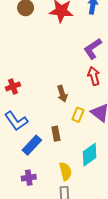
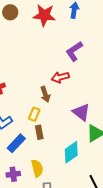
red arrow: (94, 76) -> (60, 77), moved, turned -90
yellow rectangle: (78, 115) -> (34, 114), moved
yellow semicircle: (65, 171) -> (37, 168), moved

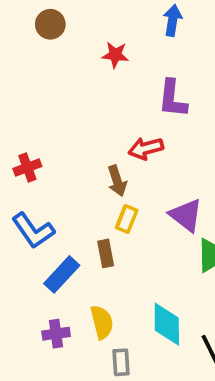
red star: (44, 15) -> (115, 55), moved, size x0.6
purple L-shape: (74, 51) -> (173, 99), turned -50
yellow rectangle: (34, 114) -> (127, 219), moved
cyan diamond: (71, 152) -> (167, 324), moved, turned -55

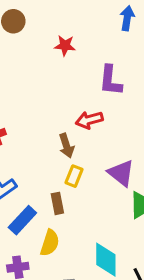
blue arrow: (173, 20) -> (127, 18), moved
yellow semicircle: (102, 322) -> (50, 243), moved, turned 32

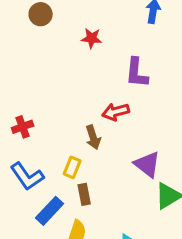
yellow rectangle: (74, 176) -> (72, 167), moved

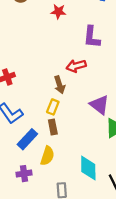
yellow rectangle: (72, 167) -> (53, 107), moved

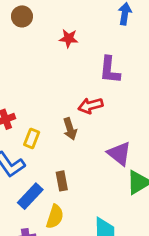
yellow rectangle: (53, 107) -> (32, 138), moved

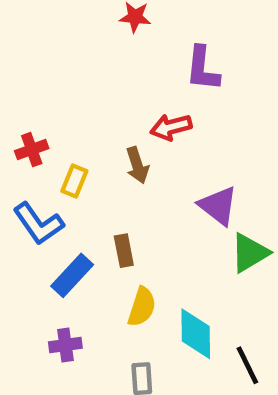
yellow semicircle: (55, 217) -> (142, 307), moved

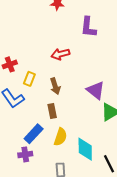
red arrow: (171, 127) -> (60, 54), moved
brown arrow: (137, 165) -> (55, 86), moved
blue rectangle: (72, 275) -> (34, 134), moved

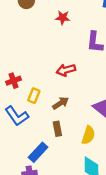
brown arrow: (55, 86) -> (61, 103), turned -105
yellow semicircle: (60, 137) -> (88, 135), moved

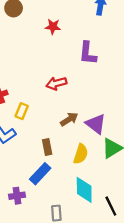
brown arrow: (61, 103) -> (69, 119), moved
blue rectangle: (38, 152) -> (40, 174), moved

